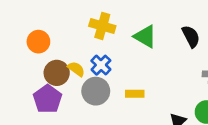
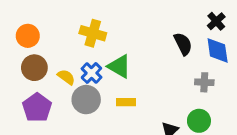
green triangle: (145, 36) -> (119, 66), moved
orange circle: (38, 42) -> (28, 36), moved
brown circle: (57, 73) -> (34, 68), moved

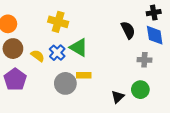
black cross: (216, 21) -> (154, 13), turned 32
gray circle: (86, 100) -> (65, 83), moved

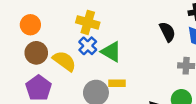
blue cross: (57, 53) -> (88, 46), moved
yellow semicircle: (38, 56) -> (64, 61), size x1.5

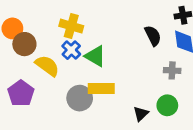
brown circle: (36, 53) -> (24, 44), moved
yellow rectangle: (117, 83) -> (101, 88), size x1.5

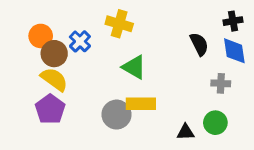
yellow cross: (71, 26) -> (119, 24), moved
blue cross: (71, 50) -> (80, 41), moved
yellow semicircle: (47, 66) -> (54, 79), moved
black triangle: (141, 114) -> (186, 132), turned 42

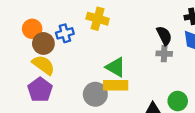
blue cross: (80, 41) -> (65, 33), turned 30
green triangle: (134, 67) -> (116, 67), moved
gray cross: (221, 83) -> (164, 54), moved

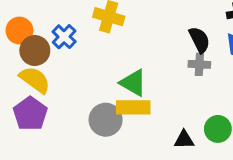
blue cross: (65, 33) -> (64, 37), turned -30

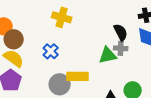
blue cross: (64, 37) -> (51, 51), moved
green triangle: (133, 83) -> (108, 55), moved, turned -42

